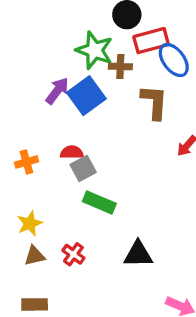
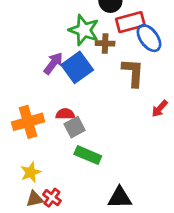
orange cross: (26, 162) -> (28, 122), size x1.6
red cross: (73, 254) -> (52, 198), moved

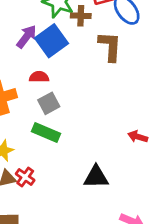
red arrow: (160, 109) -> (138, 137), moved, turned 66
red semicircle: (65, 114) -> (39, 77), moved
green rectangle: (88, 155) -> (46, 133), moved

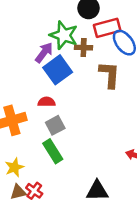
purple arrow: (27, 37) -> (44, 52), moved
green rectangle: (46, 133) -> (53, 151), turned 35

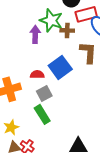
purple arrow: (44, 52) -> (35, 34), turned -36
blue square: (58, 70) -> (60, 67), moved

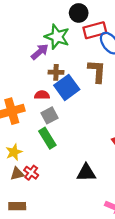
brown cross: (67, 30) -> (56, 72), moved
purple arrow: (35, 34) -> (40, 52), turned 48

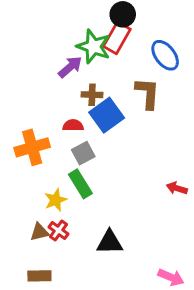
red rectangle: (95, 30) -> (117, 38), moved, turned -45
yellow star: (14, 152) -> (56, 200), moved
black triangle: (86, 173) -> (110, 242), moved

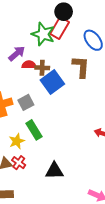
purple arrow: (70, 67) -> (17, 53), moved
red semicircle: (73, 125) -> (29, 65), moved
gray square: (83, 153) -> (26, 102), moved

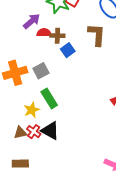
blue square: (52, 82) -> (68, 50), size x0.6
black triangle: (54, 171) -> (50, 131), moved, turned 30

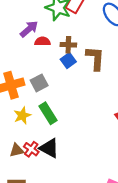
brown L-shape: (97, 35) -> (95, 58), moved
brown cross: (57, 36) -> (68, 45), moved
yellow star: (32, 110) -> (22, 116), moved

